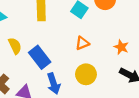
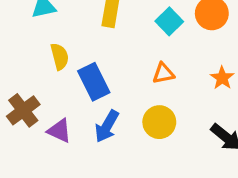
orange star: (121, 47) -> (222, 78), moved
blue arrow: (54, 84) -> (107, 126), turned 36

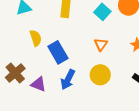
orange triangle: (163, 73) -> (101, 44), turned -40

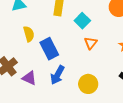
cyan square: (102, 12) -> (82, 21), moved
yellow circle: (100, 75) -> (88, 84), moved

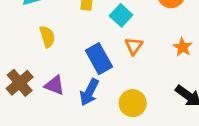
blue rectangle: (49, 49) -> (99, 59), moved
purple triangle: (29, 78) -> (54, 85), moved

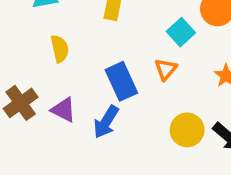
cyan square: (121, 15) -> (181, 32), moved
yellow circle: (133, 103) -> (187, 130), moved

